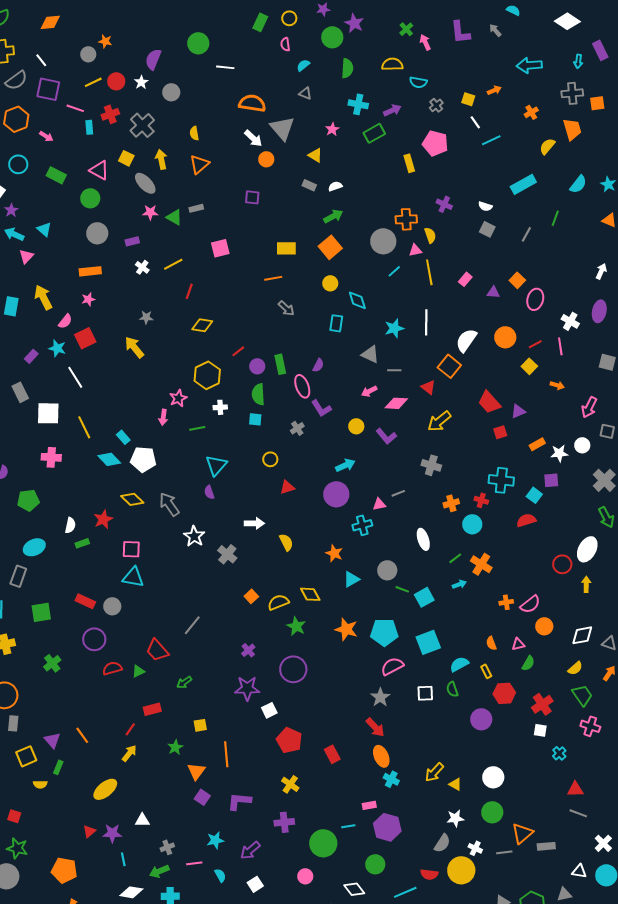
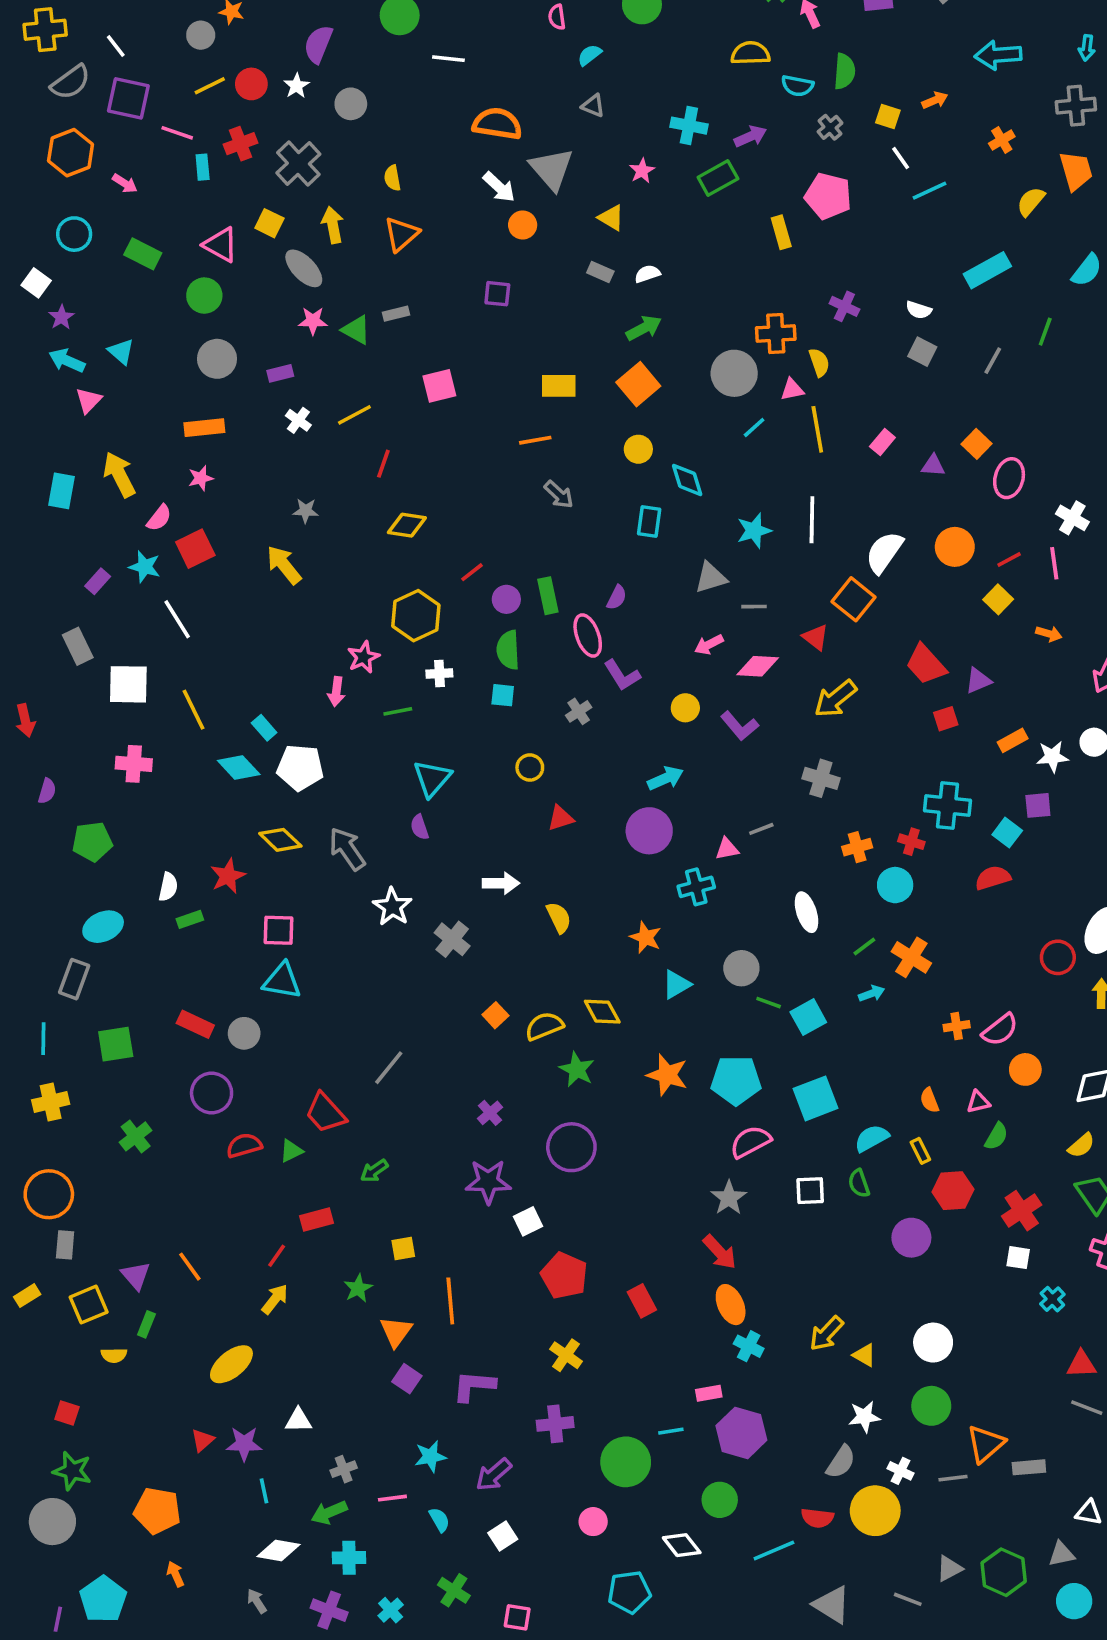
green semicircle: (347, 68) -> (844, 71), moved
gray triangle: (370, 354) -> (711, 578), turned -42

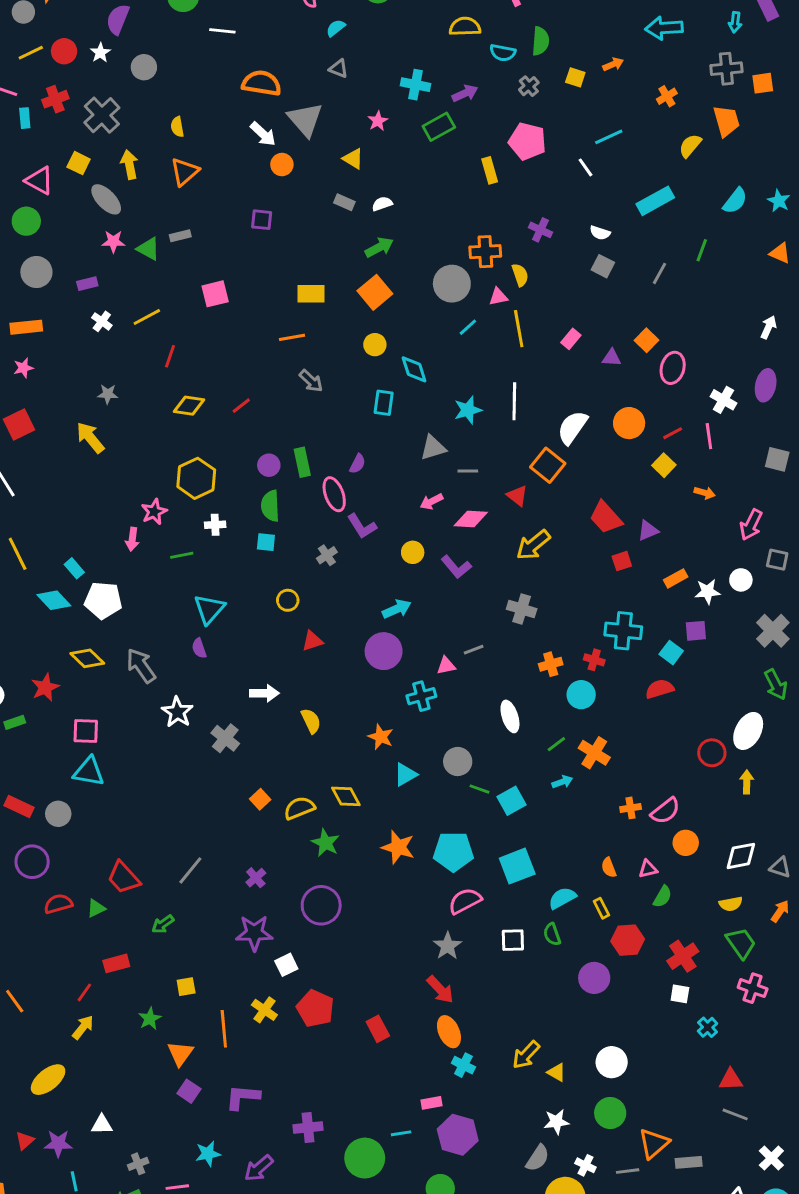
white line: (901, 158) -> (585, 167), moved
red line: (472, 572) -> (241, 406), moved
gray line: (389, 1068) -> (190, 870), moved
yellow semicircle: (1081, 1145) -> (731, 904), turned 30
yellow cross: (566, 1355) -> (264, 1010), moved

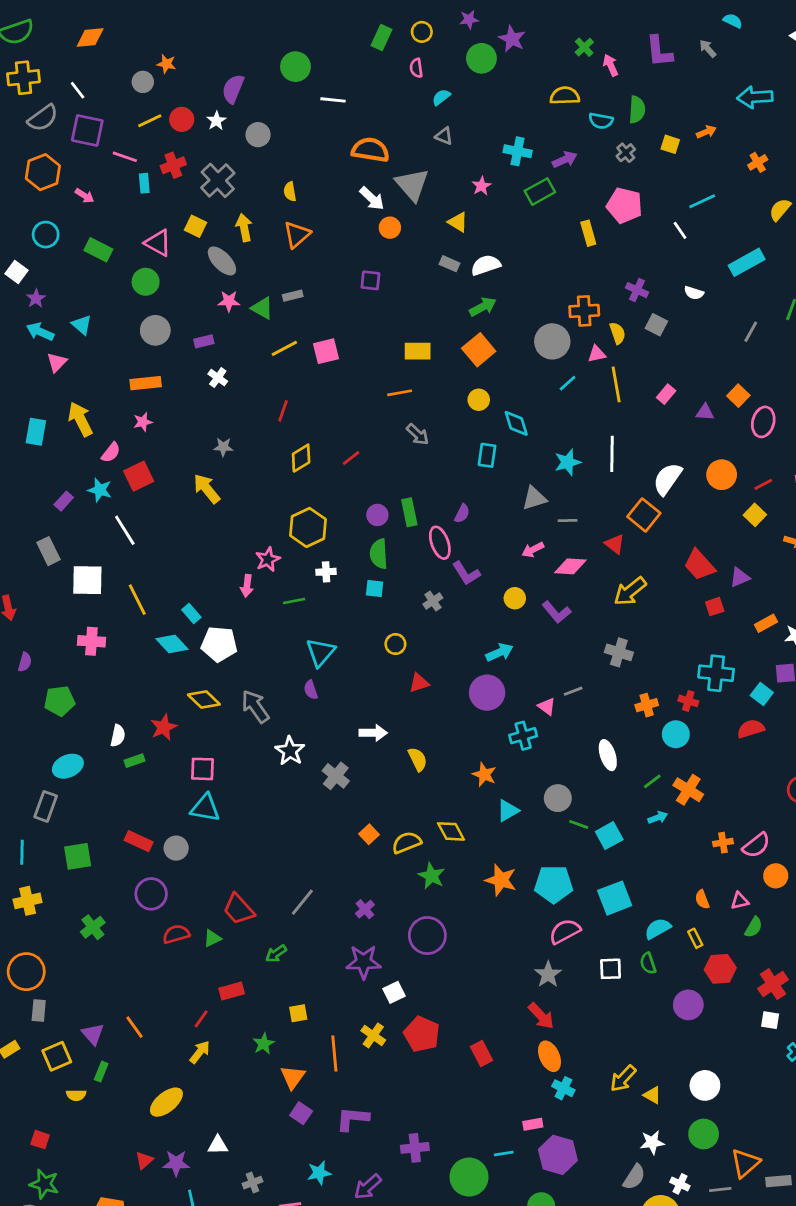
white semicircle: (382, 204) -> (486, 265), size x1.5
gray square: (603, 266) -> (656, 325), moved
yellow line: (147, 317) -> (284, 348), moved
yellow diamond: (189, 406) -> (301, 458), turned -40
pink triangle: (446, 666) -> (547, 706), turned 48

